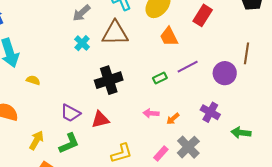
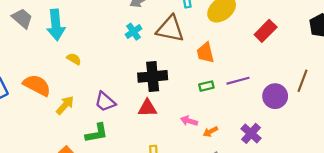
orange trapezoid: (169, 37) -> (205, 53), moved
red triangle: (100, 119) -> (147, 108), moved
yellow arrow: (36, 140) -> (65, 105), moved

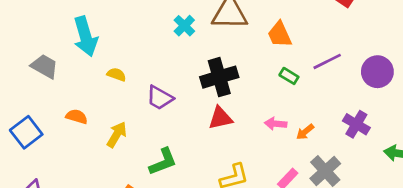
gray trapezoid: (22, 18) -> (45, 66), moved
orange semicircle: (37, 85) -> (77, 117), size x0.6
green rectangle: (206, 86) -> (289, 76), turned 56
purple trapezoid: (105, 102) -> (160, 98), moved

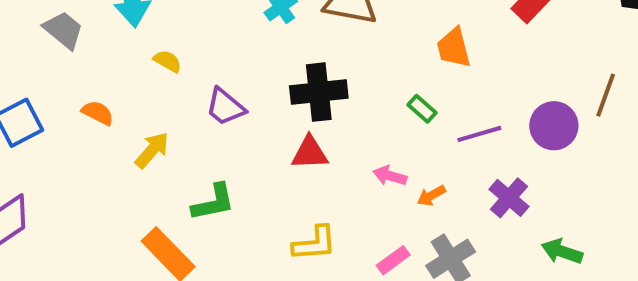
orange trapezoid: (280, 34) -> (454, 48), moved
purple line: (327, 61) -> (479, 134), moved

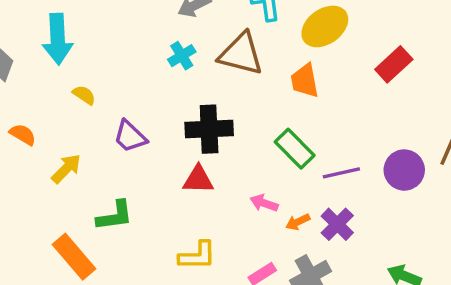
orange trapezoid: (454, 48) -> (305, 81), moved
green rectangle: (422, 109) -> (295, 149), size x1.6
purple cross: (509, 198) -> (337, 224), moved

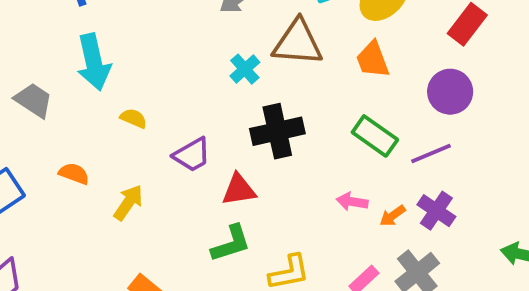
cyan cross: (182, 56) -> (245, 69), moved
purple trapezoid: (130, 136) -> (192, 155), turned -63
purple circle: (404, 170) -> (450, 92), moved
red triangle: (198, 179) -> (239, 190), moved
green L-shape: (115, 216) -> (231, 243), moved

